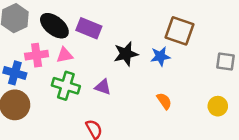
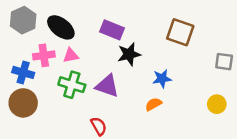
purple rectangle: (89, 28) -> (112, 30), moved
blue star: (160, 56) -> (162, 79), moved
purple triangle: (103, 87) -> (107, 86), size x1.5
orange semicircle: (164, 101) -> (153, 104), moved, turned -84

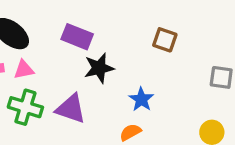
brown square: (180, 32) -> (165, 40), size x0.7
blue star: (162, 79) -> (141, 99), turned -30

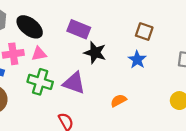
black star: (99, 68) -> (95, 53), turned 30
blue star: (141, 99) -> (137, 60), moved

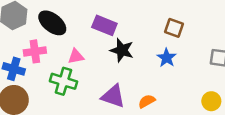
pink triangle: (39, 54) -> (76, 56), moved
purple triangle: (74, 83) -> (113, 96), moved

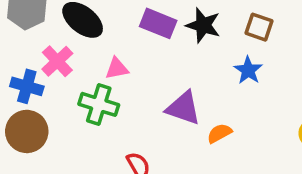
black star: (122, 50) -> (203, 25), moved
pink cross: (35, 51) -> (57, 61), turned -35
purple triangle: (113, 96) -> (183, 108), moved

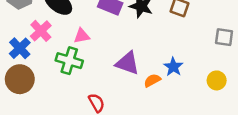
blue star: (248, 70) -> (173, 67), moved
blue cross: (27, 86) -> (20, 48), turned 30

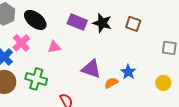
green cross: (69, 61) -> (36, 79), moved

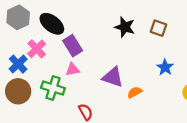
purple rectangle: (77, 22) -> (73, 46), moved, turned 36
pink triangle: (54, 47) -> (73, 70), moved
blue star: (128, 72) -> (165, 67), moved

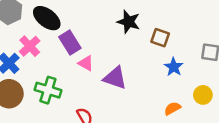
brown square: (159, 28) -> (160, 38), moved
pink triangle: (73, 70) -> (86, 63), moved, turned 40
orange semicircle: (135, 92) -> (172, 108), moved

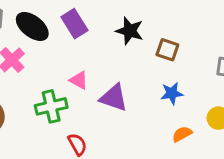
purple rectangle: (70, 43) -> (74, 24), moved
blue star: (174, 67) -> (172, 93), moved, turned 30
green cross: (48, 90) -> (51, 106), moved, turned -30

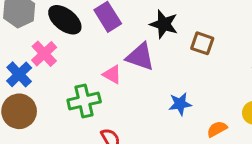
blue star: (172, 93) -> (180, 104), moved
purple triangle: (114, 98) -> (140, 57), moved

